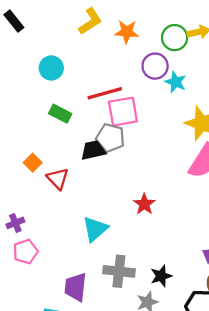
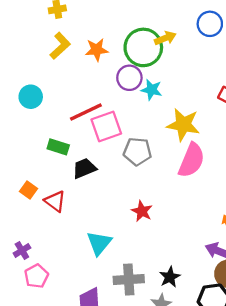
green circle: (175, 38) -> (143, 47), size x1.5
green rectangle: (60, 114) -> (58, 147), moved
gray pentagon: (110, 138) -> (137, 151), moved

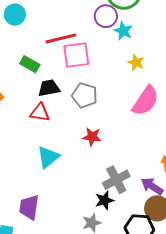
yellow star: (183, 125) -> (136, 62), moved, size x0.6
gray pentagon: (137, 151) -> (85, 95), moved
red triangle: (55, 201) -> (40, 113), moved, turned -40
red star: (142, 211) -> (92, 137), turned -30
gray cross: (129, 279) -> (116, 180), moved, turned -36

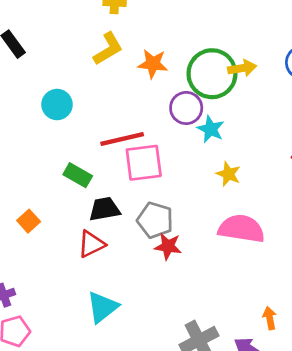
pink semicircle: (145, 101) -> (241, 229), turned -116
red triangle: (40, 113) -> (91, 244), turned -35
red star: (92, 137) -> (168, 246), moved

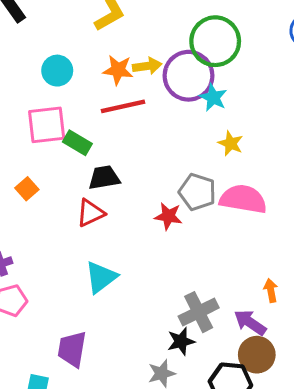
orange star: (153, 64) -> (118, 70), moved
yellow arrow: (242, 68) -> (147, 66), moved
purple circle: (186, 108) -> (188, 76), size x1.5
pink square: (144, 163) -> (47, 125), moved
gray pentagon: (155, 220) -> (197, 192), moved

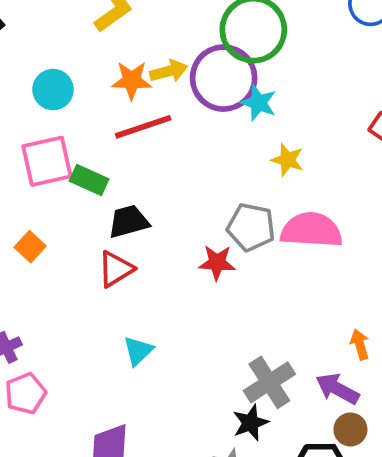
cyan triangle: (101, 277) -> (138, 351), size x0.7
brown circle: (257, 355) -> (350, 429), size x0.7

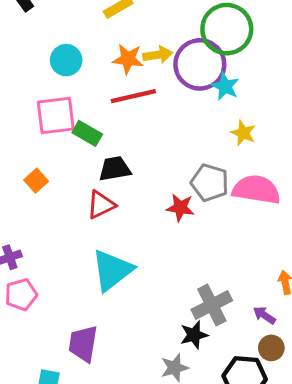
cyan triangle: (138, 351) -> (112, 270), size x1.8
purple arrow: (337, 389) -> (264, 315), size x0.7

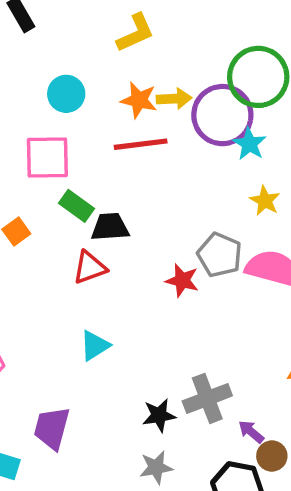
green rectangle: (87, 133) -> (77, 206), moved
cyan triangle: (112, 270) -> (95, 346), size x0.6
purple arrow: (264, 315) -> (251, 432), moved
black star: (194, 335) -> (159, 415), moved

